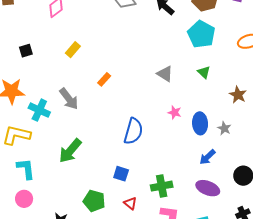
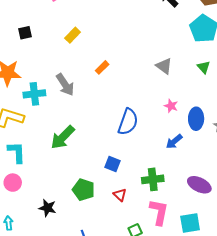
cyan cross: (39, 110) -> (34, 94), turned -35
blue arrow: (207, 157) -> (174, 141), moved

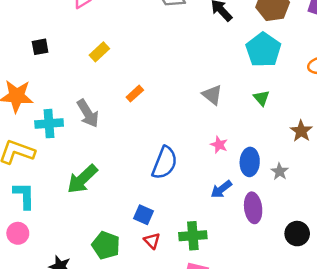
purple ellipse: (199, 185) -> (253, 208), moved, turned 55
red triangle: (120, 195) -> (152, 241), moved

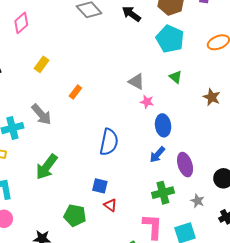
pink star: (219, 145) -> (147, 102), moved
blue ellipse: (250, 162) -> (163, 125), moved
gray star: (280, 171) -> (198, 201), moved
green cross: (193, 236) -> (163, 193), moved

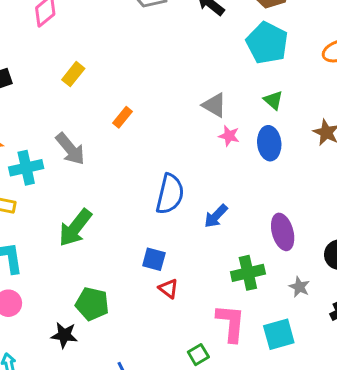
blue ellipse: (163, 125) -> (269, 143), moved
blue arrow: (157, 155) -> (216, 216), moved
green pentagon: (75, 215) -> (92, 304), moved

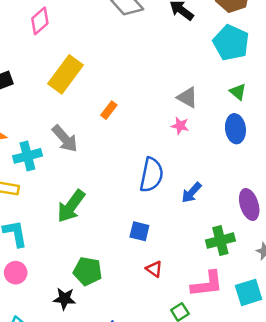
yellow rectangle: (73, 74) -> (66, 74), size x1.8
pink star: (229, 136) -> (180, 126), moved
red triangle: (169, 289) -> (154, 269), moved
pink L-shape: (231, 323) -> (207, 284), turned 80

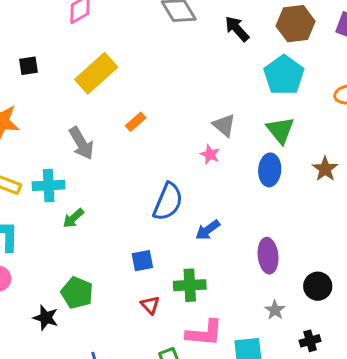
green triangle: (238, 92) -> (280, 130), size x1.5
cyan cross: (27, 156) -> (49, 185), moved
green arrow: (71, 206) -> (73, 218), size x0.6
blue square: (139, 231) -> (142, 261), turned -36
green cross: (220, 241) -> (190, 285), moved

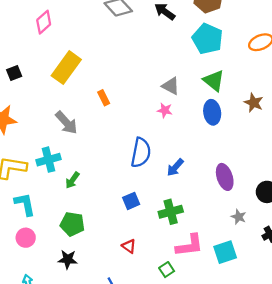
orange rectangle: (136, 122) -> (104, 98), turned -64
green pentagon: (77, 293) -> (72, 224), moved
red triangle: (150, 305) -> (129, 246), moved

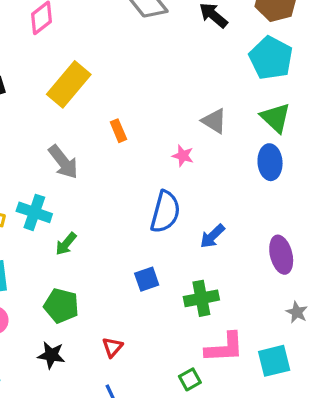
pink star: (165, 110) -> (183, 156), moved
cyan cross: (49, 160) -> (34, 212), turned 30
red triangle: (129, 246) -> (112, 347), moved, turned 32

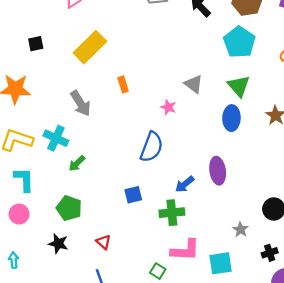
blue arrow: (212, 236) -> (185, 184), moved
purple ellipse: (281, 255) -> (218, 171), moved
red triangle: (112, 347) -> (103, 242), turned -35
green square: (190, 379) -> (158, 271), turned -35

